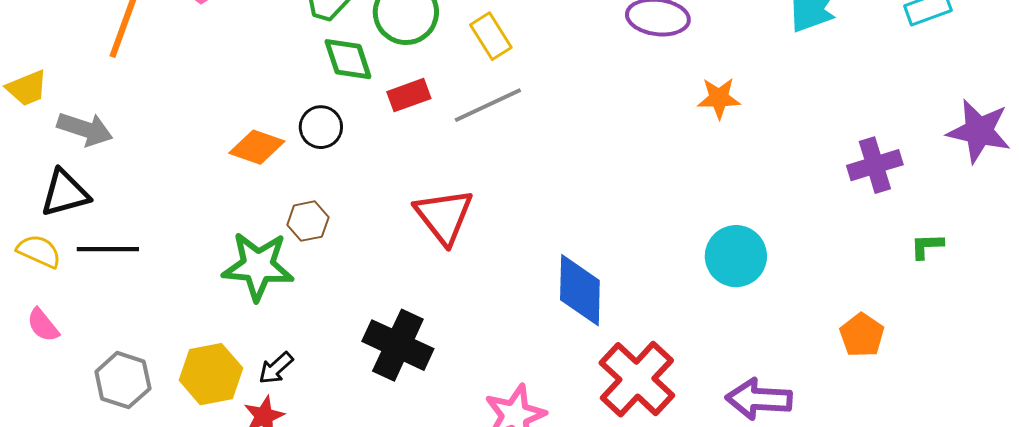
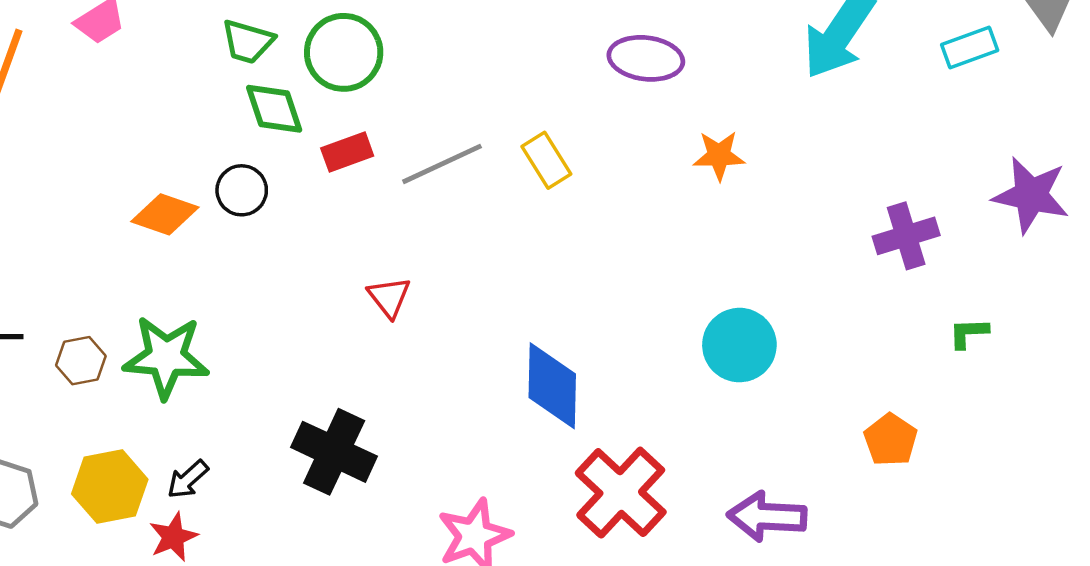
yellow rectangle: (491, 36) -> (546, 160), moved
red triangle: (444, 216) -> (389, 297), size x0.6
brown hexagon: (308, 221) -> (81, 361), moved

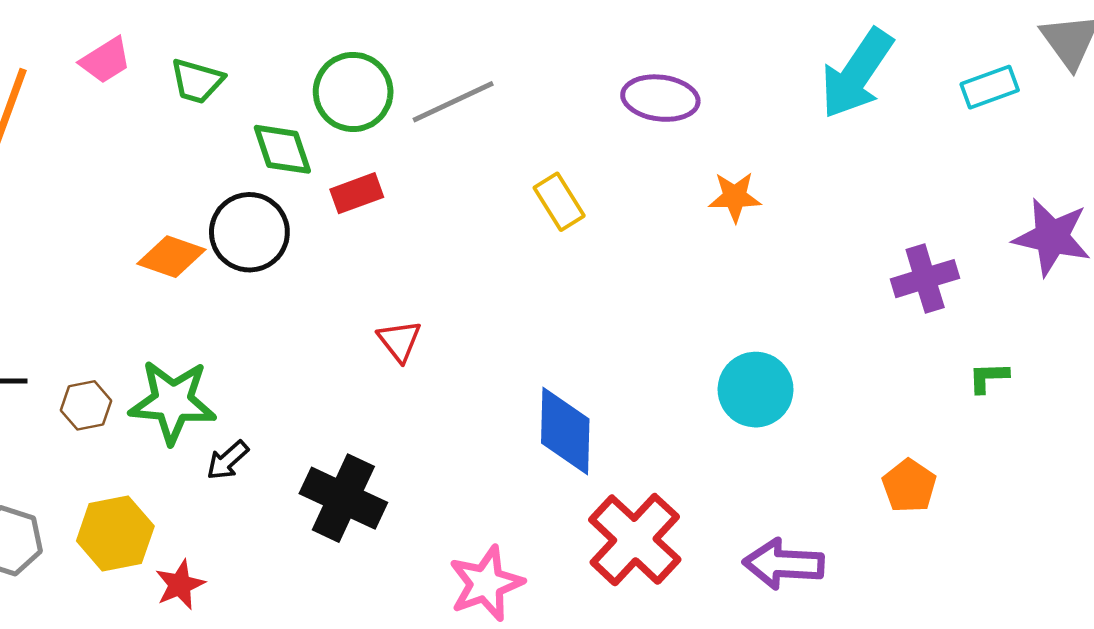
green trapezoid: (248, 42) -> (197, 81), moved
gray line: (442, 164) -> (453, 102), moved
black circle: (242, 190) -> (249, 232), size x1.5
black arrow: (188, 479) -> (227, 460), moved

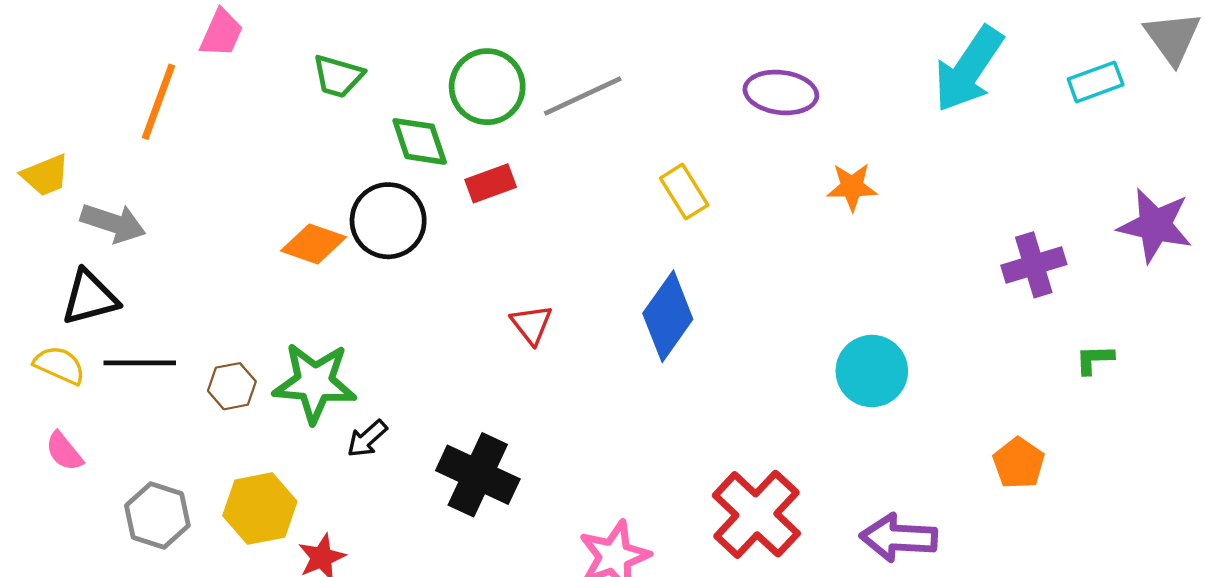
pink trapezoid: (106, 60) -> (221, 33), moved, turned -34
blue diamond: (565, 431) -> (668, 316), moved, turned 34

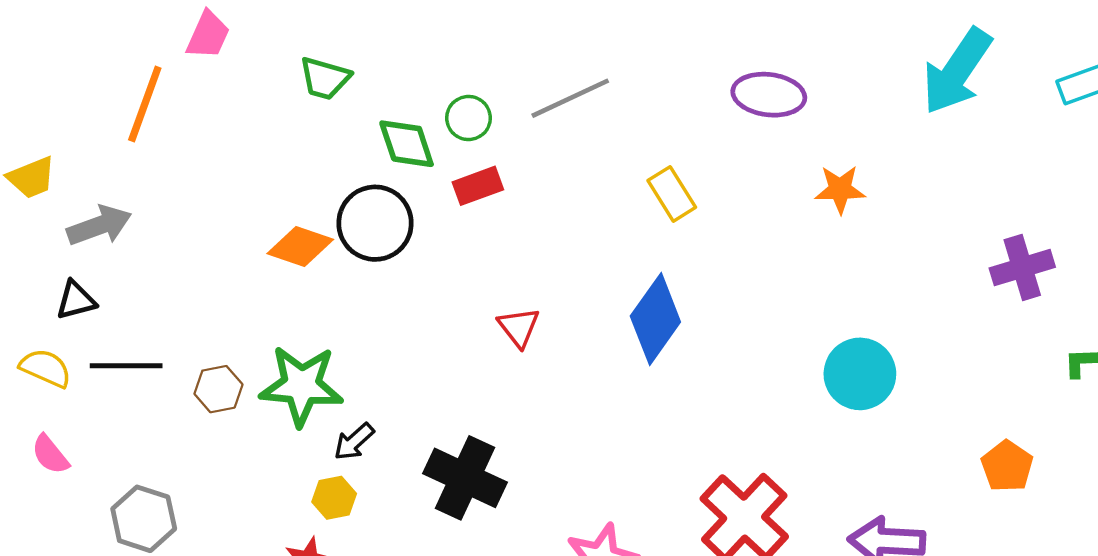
green circle: (487, 87) -> (468, 118), moved, size x0.6
gray arrow: (113, 223) -> (99, 226), turned -38
black triangle: (90, 298) -> (76, 300), size x0.7
yellow hexagon: (260, 509) -> (334, 498), moved, size x0.6

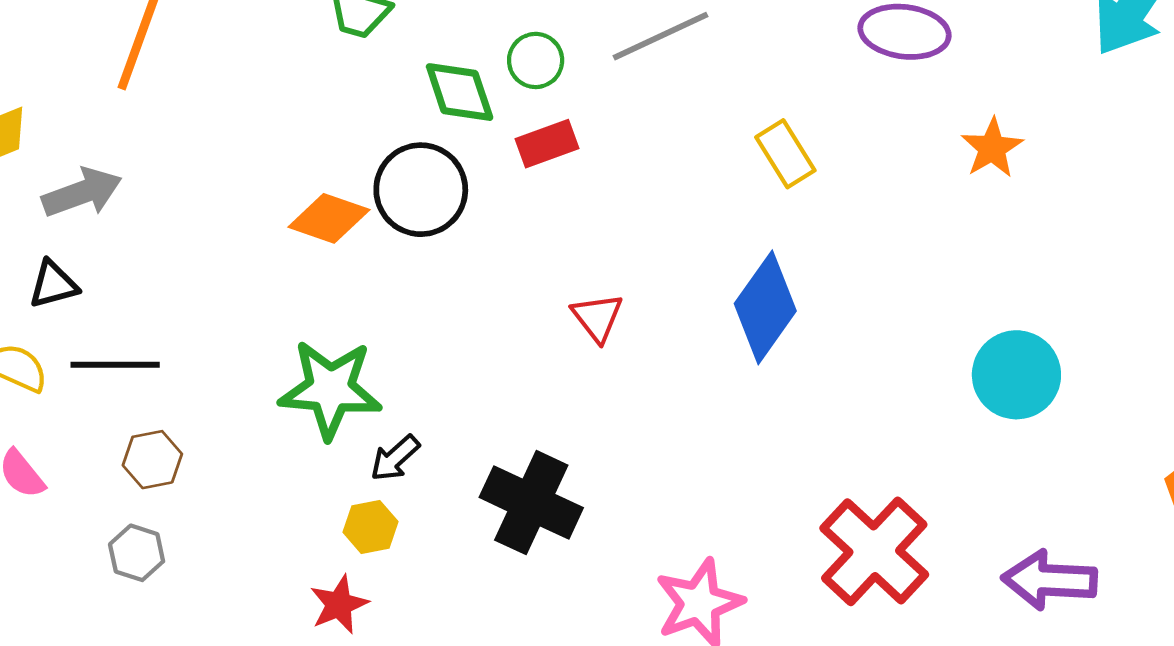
orange star: (840, 189) -> (992, 148), turned -30
brown hexagon: (218, 389) -> (152, 460), moved
gray hexagon: (144, 519) -> (137, 553), size x0.7

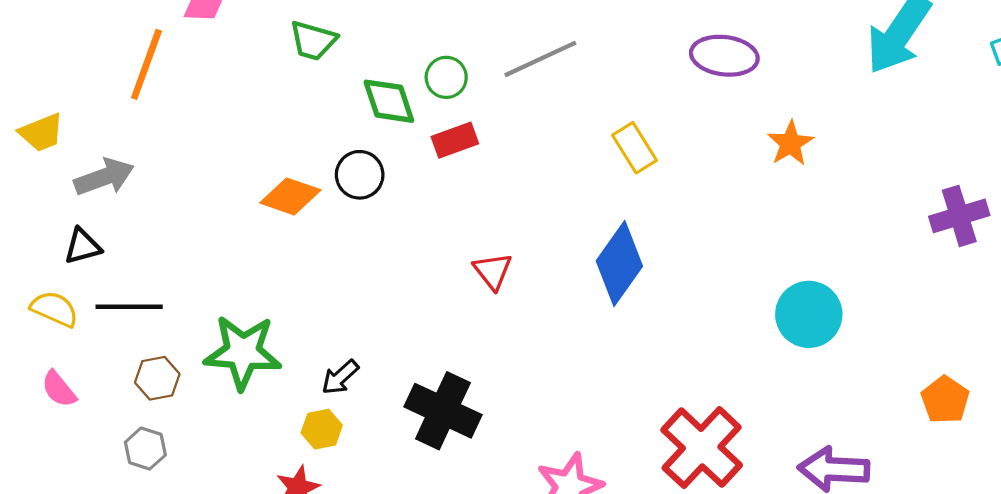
black circle: (421, 190) -> (360, 175), size x0.7
green star: (330, 389) -> (243, 352), moved

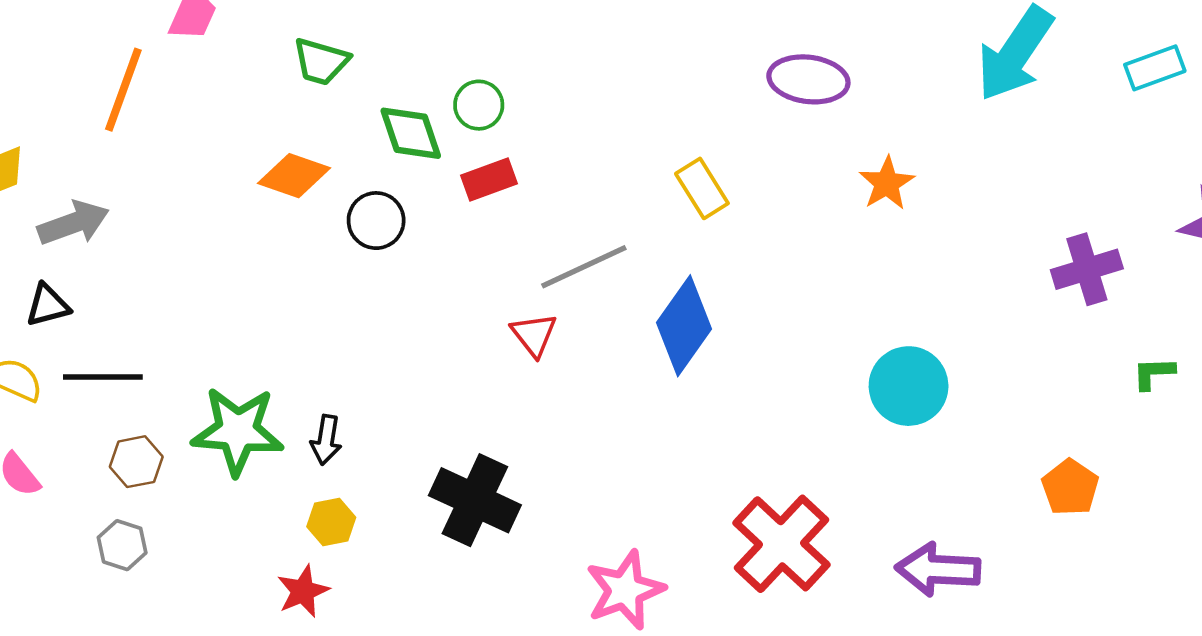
gray line: (540, 59) -> (584, 267), moved
orange diamond: (290, 196) -> (294, 176), moved
black arrow: (340, 377) -> (326, 440), moved, turned -39

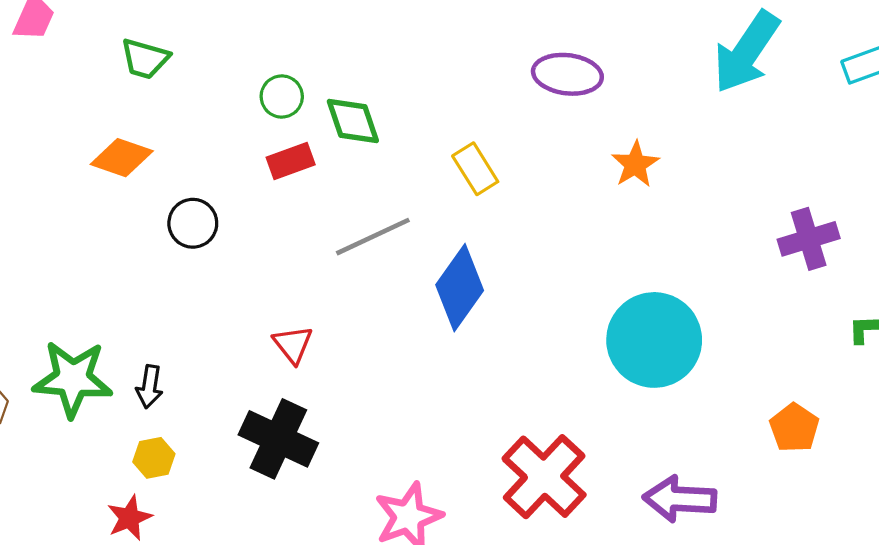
green diamond: (411, 133) -> (353, 121), moved
black circle: (376, 221) -> (193, 223), moved
red triangle: (534, 335) -> (293, 344), moved
cyan circle: (909, 386) -> (654, 340), size x1.4

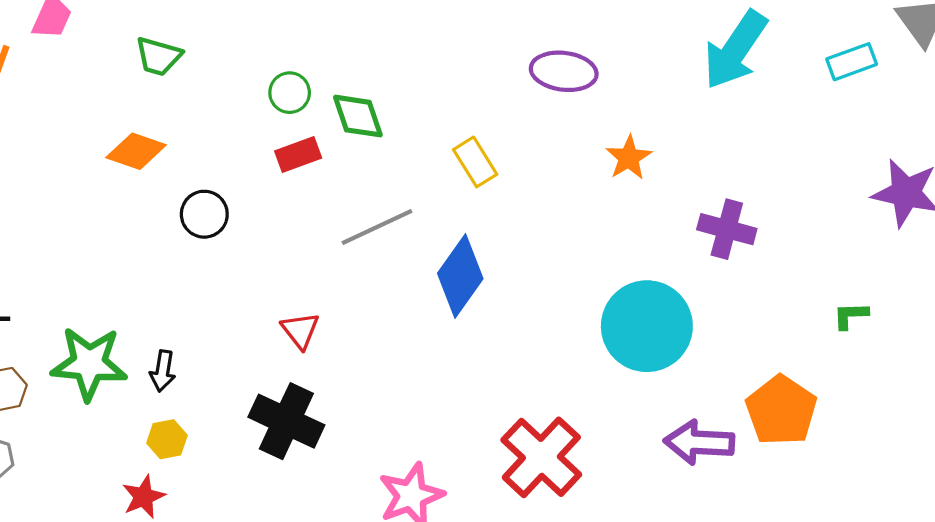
purple cross: (809, 239) -> (727, 229), moved, turned 32
orange pentagon: (794, 428) -> (781, 410), size x1.5
purple arrow: (680, 499) -> (699, 442), moved

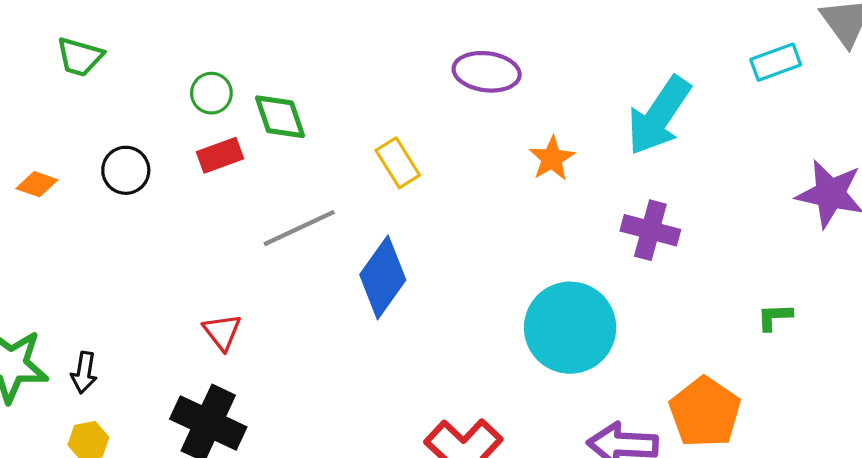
cyan arrow: (735, 50) -> (659, 116), moved
orange diamond: (136, 151) -> (37, 184), moved, size x0.7
black circle: (204, 214) -> (126, 170), moved

